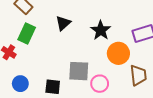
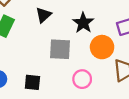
gray square: (79, 71) -> (60, 49), moved

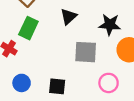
black star: (83, 23) -> (110, 25), turned -30

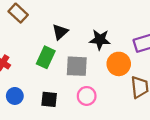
green rectangle: (28, 28) -> (46, 57), moved
pink circle: (109, 83) -> (87, 96), moved

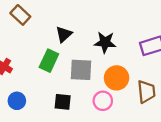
orange circle: (119, 64) -> (117, 78), moved
pink circle: (87, 96) -> (103, 101), moved
black square: (49, 99) -> (63, 102), moved

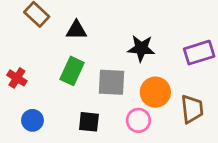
black triangle: (64, 34) -> (76, 30), moved, turned 42

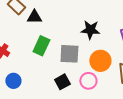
black triangle: (76, 30) -> (34, 17), moved
black square: (89, 122) -> (62, 82), moved, turned -35

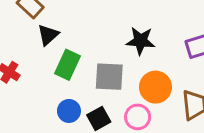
black triangle: (34, 17) -> (48, 35), moved, turned -42
blue circle: (13, 81) -> (69, 111), moved

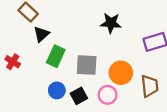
black star: (141, 41) -> (111, 23), moved

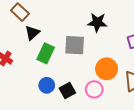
gray square: (87, 65) -> (75, 45), moved

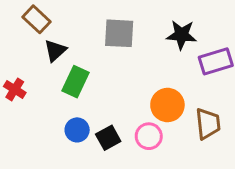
black star: (97, 22) -> (181, 35), moved
gray square: (75, 45) -> (119, 33), moved

